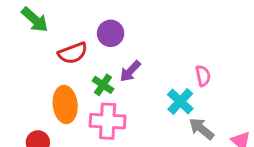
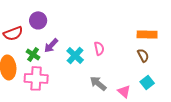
cyan cross: (180, 101) -> (75, 55), moved

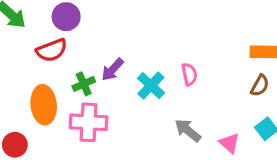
purple circle: (38, 20) -> (66, 17), moved
green cross: (33, 54) -> (84, 84), turned 32
brown semicircle: (143, 55) -> (260, 86), turned 56

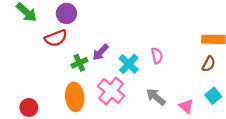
orange ellipse: (44, 105) -> (75, 97), moved
pink cross: (89, 122) -> (111, 91), moved, turned 36

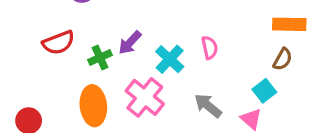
red semicircle: (56, 38) -> (58, 43), moved
cyan square: (213, 96) -> (264, 91), moved

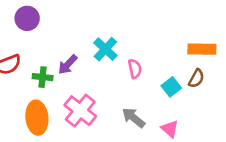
green cross: (100, 58) -> (43, 77), turned 30
cyan cross: (170, 59) -> (105, 49), moved
cyan square: (264, 91) -> (171, 87), moved

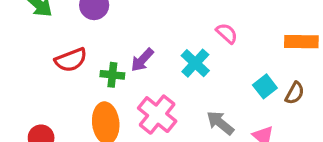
cyan cross: (105, 49) -> (195, 63), moved
pink semicircle: (135, 69) -> (227, 33), moved, turned -36
brown semicircle: (196, 78) -> (295, 93), moved

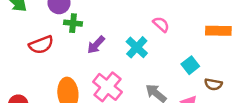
green cross: (112, 75) -> (73, 23), moved
brown semicircle: (295, 93) -> (213, 84), moved, turned 72

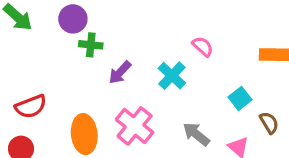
red semicircle: (41, 45) -> (31, 106), moved
brown semicircle: (213, 84) -> (269, 123), turned -132

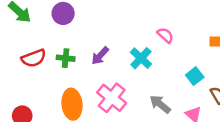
green cross: (91, 45) -> (66, 58), moved
red semicircle: (31, 106) -> (34, 58), moved

